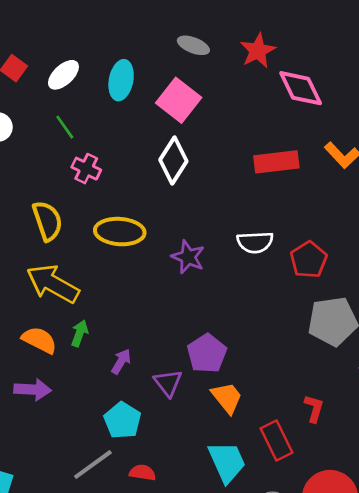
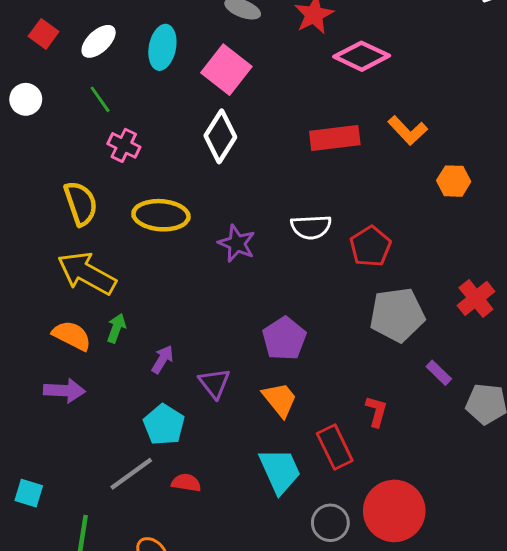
pink diamond: (301, 88) -> (362, 56), turned -39
purple pentagon: (207, 353) -> (284, 339), moved

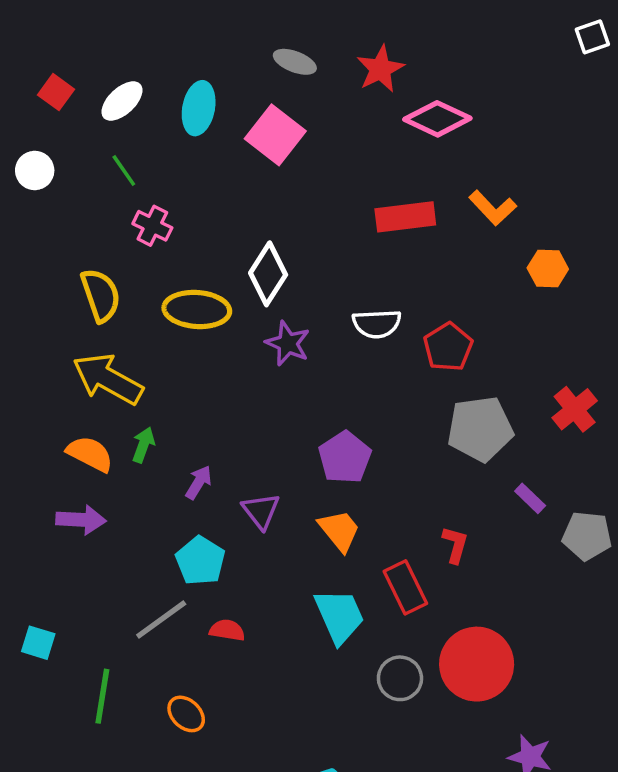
white diamond: (220, 136) -> (268, 274), moved

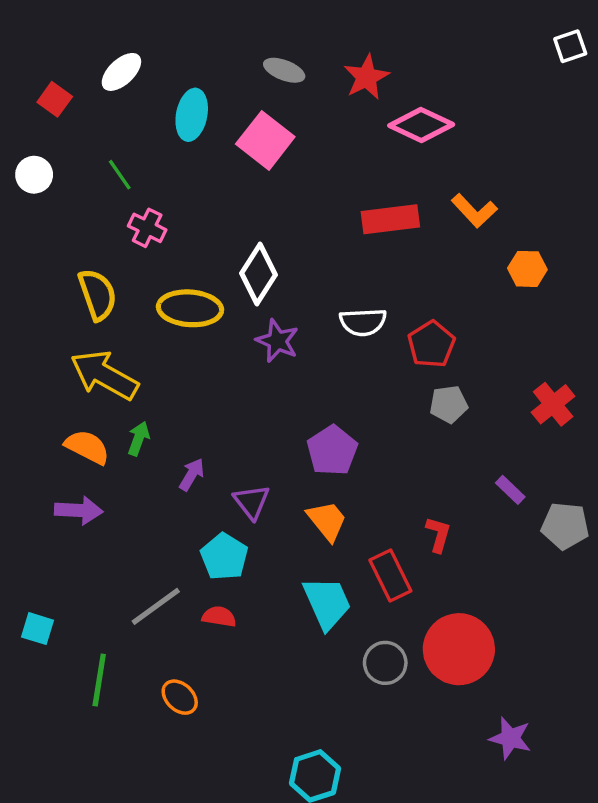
white ellipse: (122, 101) -> (121, 72), moved
gray pentagon: (480, 429) -> (449, 404), moved, size x0.6
cyan pentagon: (200, 561) -> (224, 557), moved

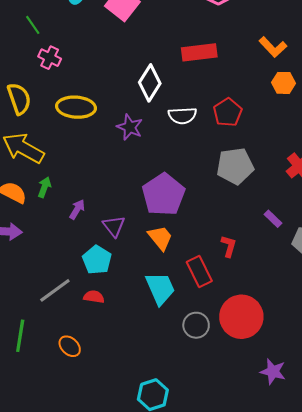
orange L-shape: (474, 211) -> (273, 47), moved
white diamond: (258, 274) -> (150, 83), moved
red pentagon: (431, 344) -> (228, 112), moved
gray pentagon: (449, 404) -> (235, 166), size x1.6
purple pentagon: (332, 450) -> (163, 195), size x1.4

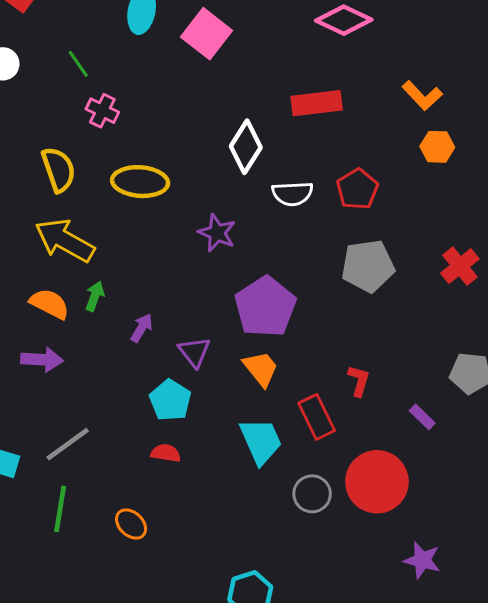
purple star: (130, 127) -> (217, 233), moved
purple rectangle: (273, 219) -> (422, 417), moved
gray line: (55, 290) -> (68, 444), moved

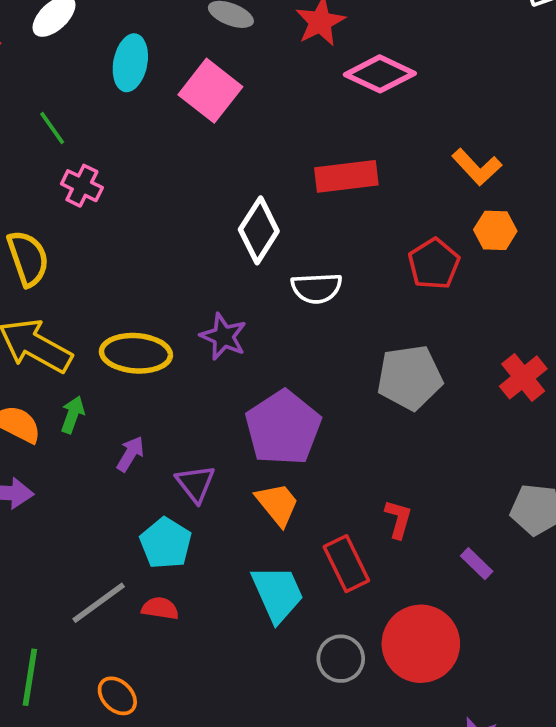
yellow ellipse: (140, 182) -> (136, 353), moved
red pentagon: (357, 189) -> (434, 264), moved
gray line: (68, 444) -> (99, 603), moved

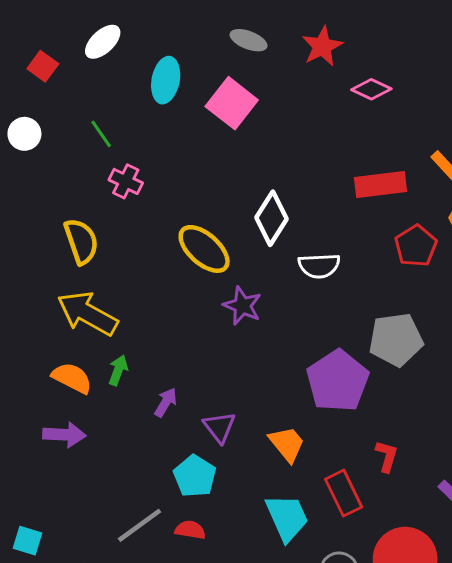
pink diamond: (380, 74) -> (371, 89), size x0.7
red rectangle: (346, 176) -> (381, 184), moved
yellow ellipse: (136, 353) -> (204, 249), moved, turned 38
purple pentagon: (283, 428) -> (338, 381), moved

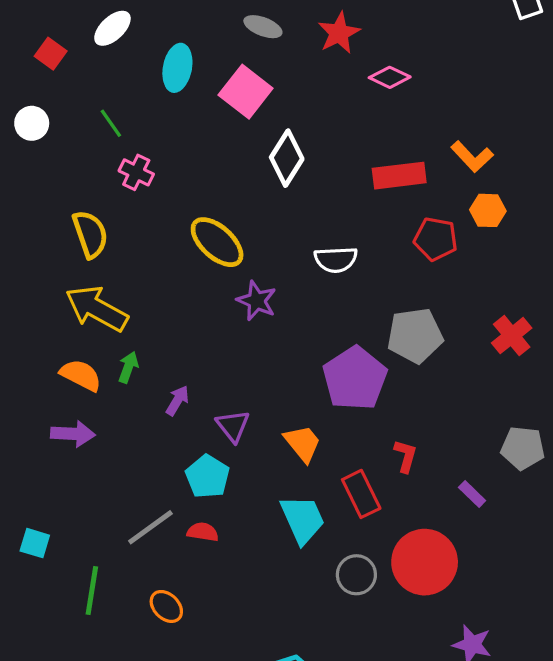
white diamond: (272, 218) -> (287, 158), moved
red pentagon: (416, 246) -> (436, 239), turned -30

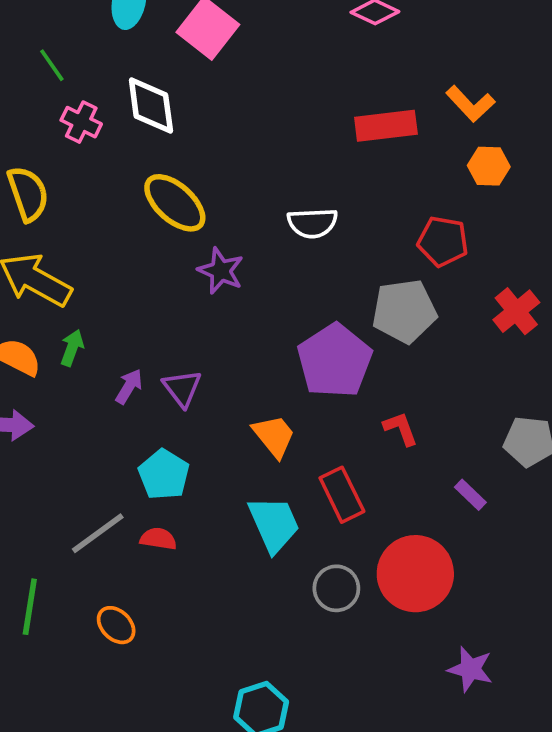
white diamond: (287, 158) -> (151, 106), moved, turned -40
red pentagon: (436, 239) -> (443, 241), moved
purple triangle: (233, 426) -> (182, 388), moved
red L-shape: (406, 456) -> (401, 429), moved, turned -36

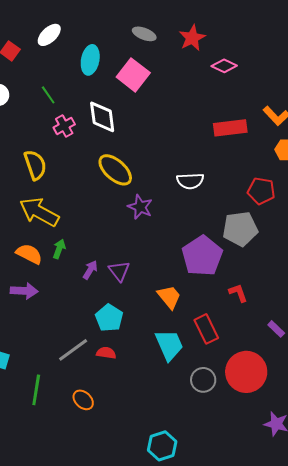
pink cross: (81, 122) -> (64, 126), turned 35

